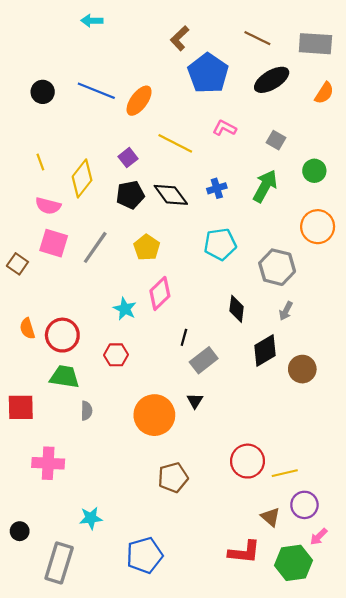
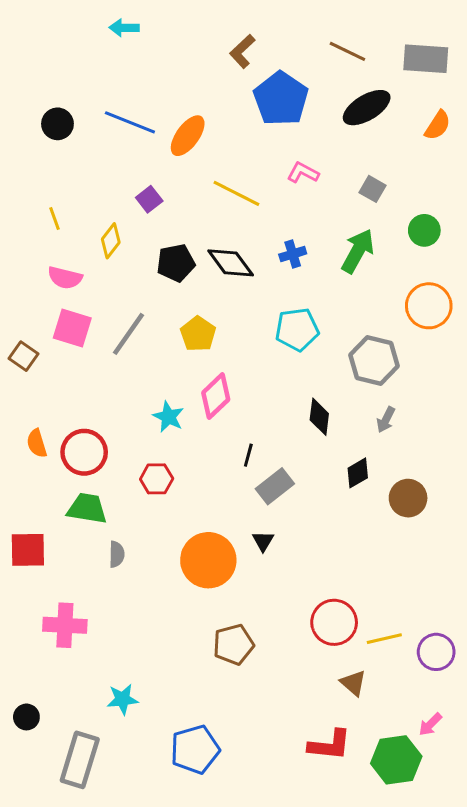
purple square: (128, 158) -> (149, 199), moved
yellow diamond: (82, 178) -> (111, 241), size x0.7
black diamond: (265, 350) -> (358, 473), size x0.7
purple circle: (304, 505) -> (436, 652), moved
brown triangle: (270, 517) -> (353, 683), moved

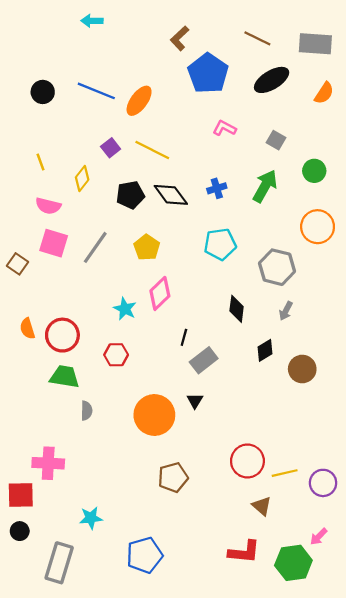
yellow line: (236, 193) -> (152, 150), moved
red square: (28, 550) -> (21, 495), moved

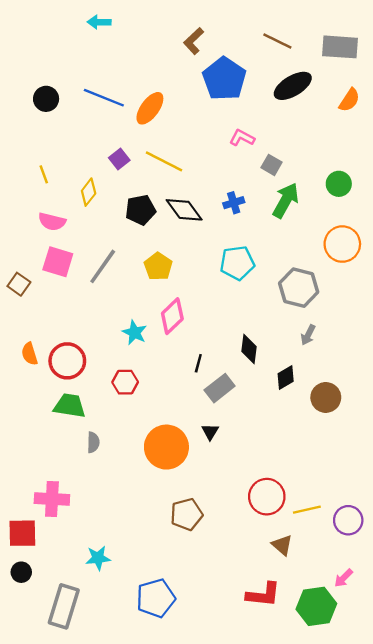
gray square: (276, 140) -> (271, 165), moved
black diamond: (237, 309) -> (249, 349), moved

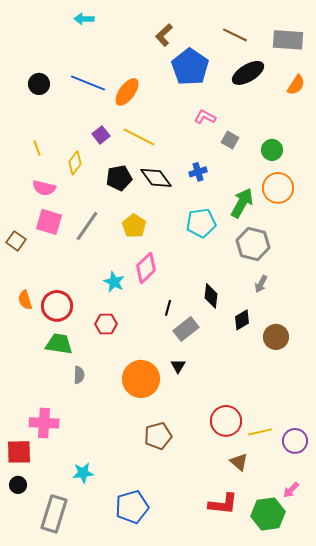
green circle: (339, 184) -> (272, 150), moved
green arrow: (286, 200) -> (242, 203), moved
orange circle: (342, 244) -> (278, 188), moved

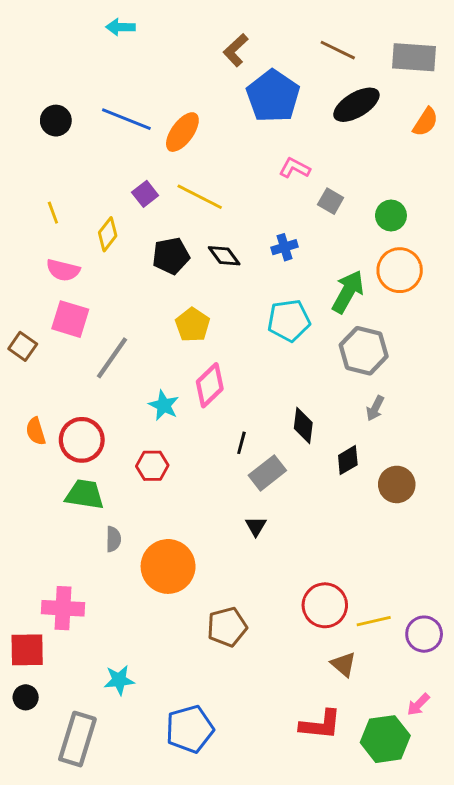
black diamond: (156, 178) -> (224, 256), size x0.7
gray line: (87, 226) -> (112, 358), moved
orange circle: (141, 379) -> (168, 566), moved

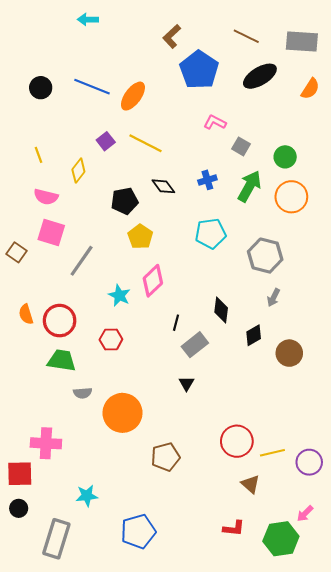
black pentagon: (171, 256) -> (125, 201), moved
green arrow: (348, 292) -> (249, 186), moved
gray semicircle: (113, 539) -> (83, 393), turned 84
red L-shape: (320, 725) -> (234, 528), size x0.7

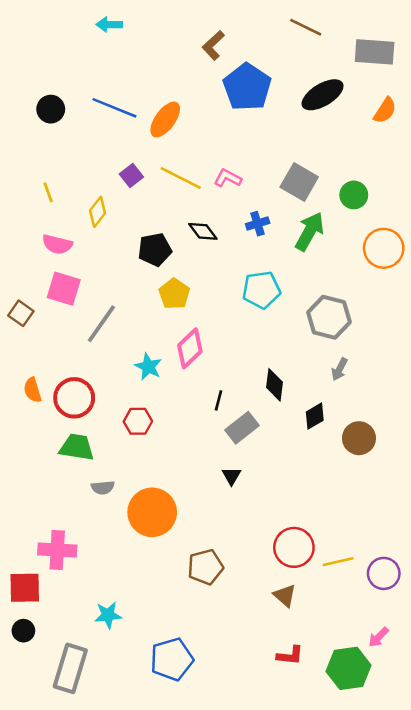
brown line: (246, 36) -> (306, 27), moved
pink L-shape: (215, 122) -> (228, 178), moved
gray square: (241, 146) -> (299, 182), size x1.6
orange circle: (291, 197) -> (384, 248), moved
brown triangle: (250, 484) -> (285, 596), moved

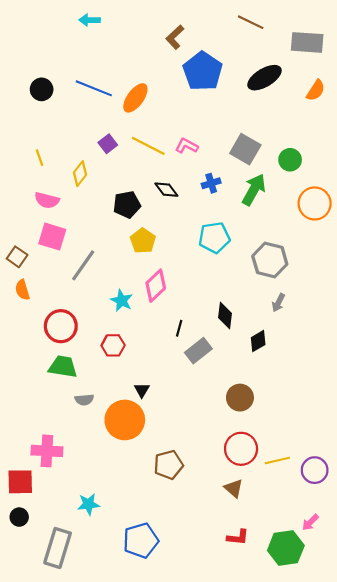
orange semicircle: (33, 390) -> (22, 290), moved
brown circle: (359, 438) -> (240, 398), moved
black triangle: (232, 476) -> (142, 390), moved

